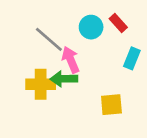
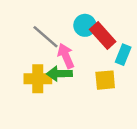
red rectangle: (118, 23) -> (103, 35), moved, size x1.5
yellow square: (111, 105) -> (105, 80), moved

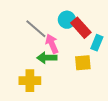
yellow cross: (38, 79) -> (30, 81), moved

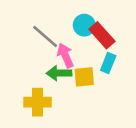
cyan rectangle: (97, 43) -> (108, 63), moved
yellow square: (83, 63) -> (84, 77), moved

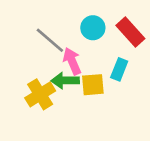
red rectangle: (102, 35) -> (130, 32), moved
yellow cross: (38, 102) -> (40, 94), moved, turned -32

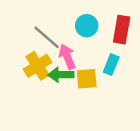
red rectangle: (130, 32) -> (122, 30), turned 52
yellow cross: (40, 94) -> (38, 66), moved

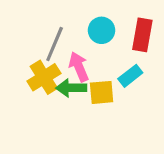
gray line: (47, 37) -> (55, 44), turned 72
cyan rectangle: (111, 64) -> (130, 76), turned 30

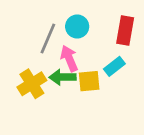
cyan circle: (102, 30) -> (77, 26), moved
yellow cross: (44, 77) -> (32, 84), moved

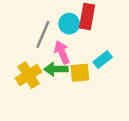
red rectangle: (125, 30) -> (87, 16), moved

